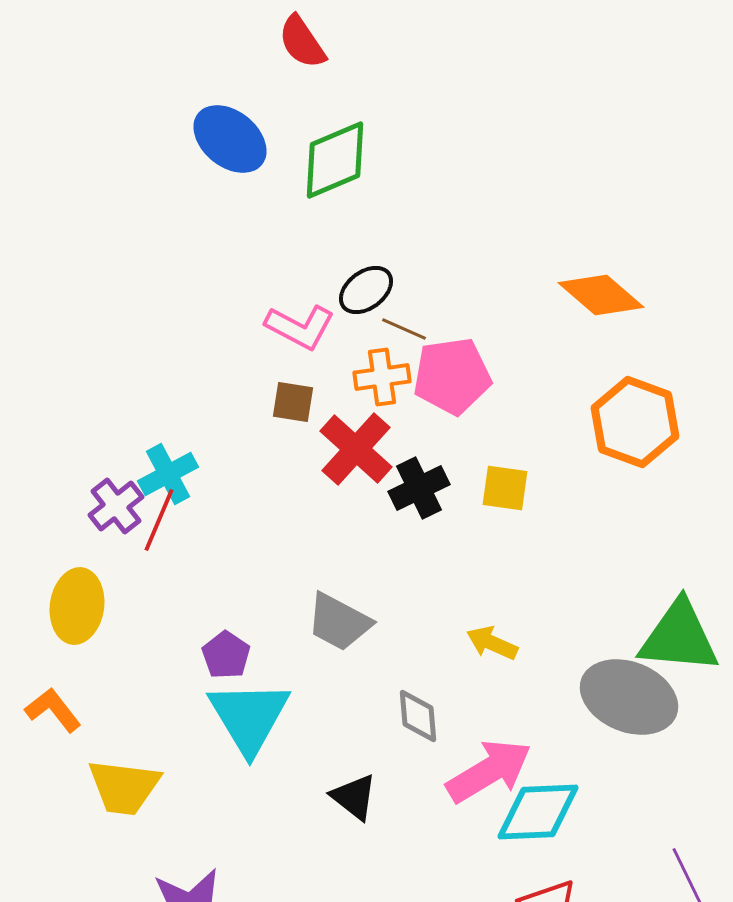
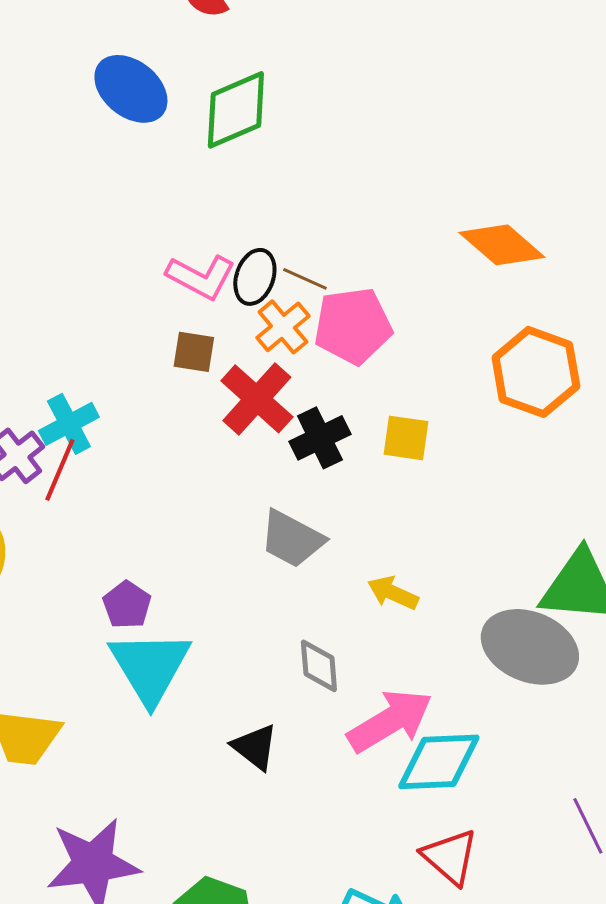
black ellipse: (366, 290) -> (255, 277), moved, turned -34
orange cross: (382, 377) -> (283, 327), turned -32
gray trapezoid: (339, 622) -> (292, 539), moved

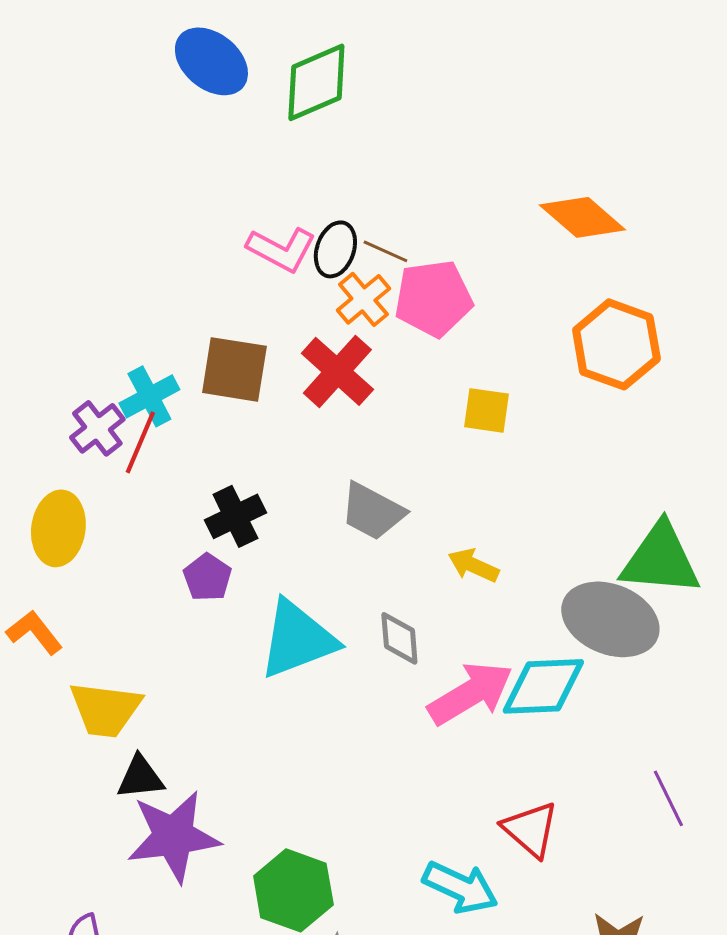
brown square: (194, 352) -> (234, 369), moved, size x1.6
black cross: (320, 438) -> (235, 516), moved
cyan triangle: (150, 667) -> (297, 639), moved, turned 40
black triangle: (255, 747) -> (140, 777), moved, turned -44
cyan diamond: (439, 762) -> (543, 686), moved

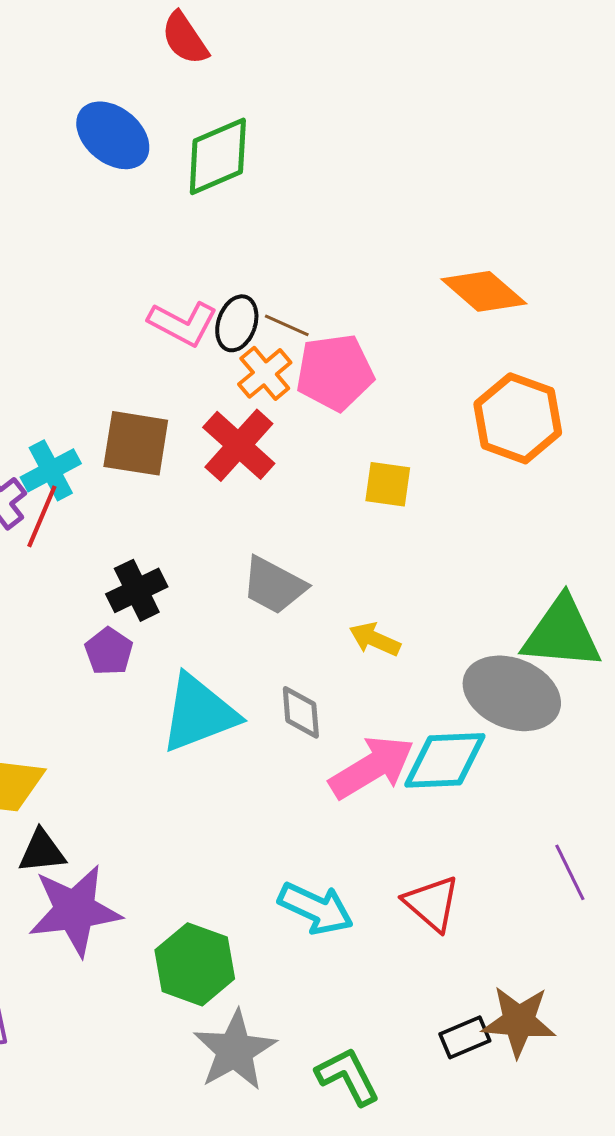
cyan arrow: (460, 887) -> (316, 908), moved

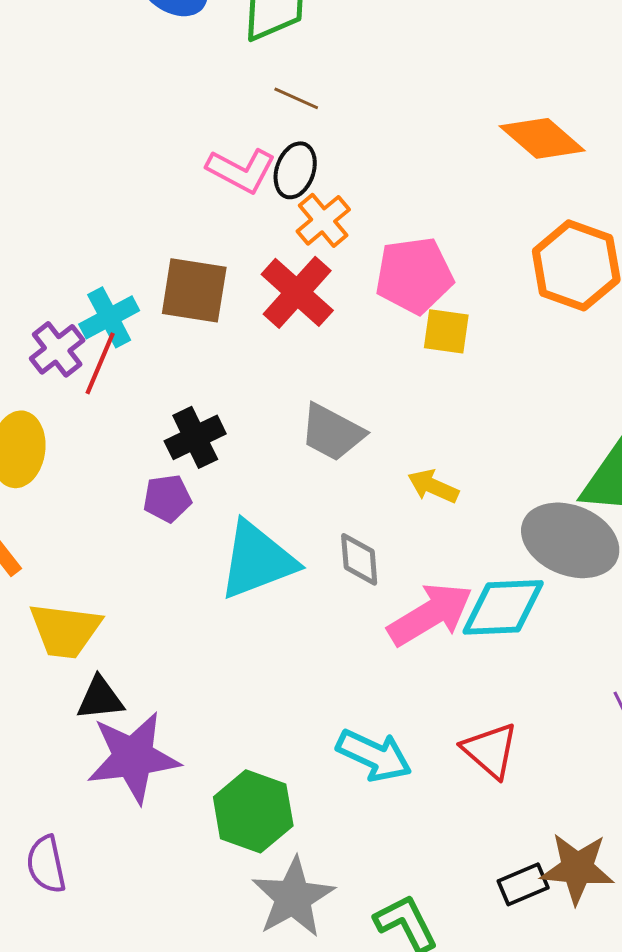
brown line: (287, 325) -> (296, 98), moved
pink pentagon: (335, 372) -> (414, 275), moved
purple pentagon: (109, 651) -> (167, 498), turned 30

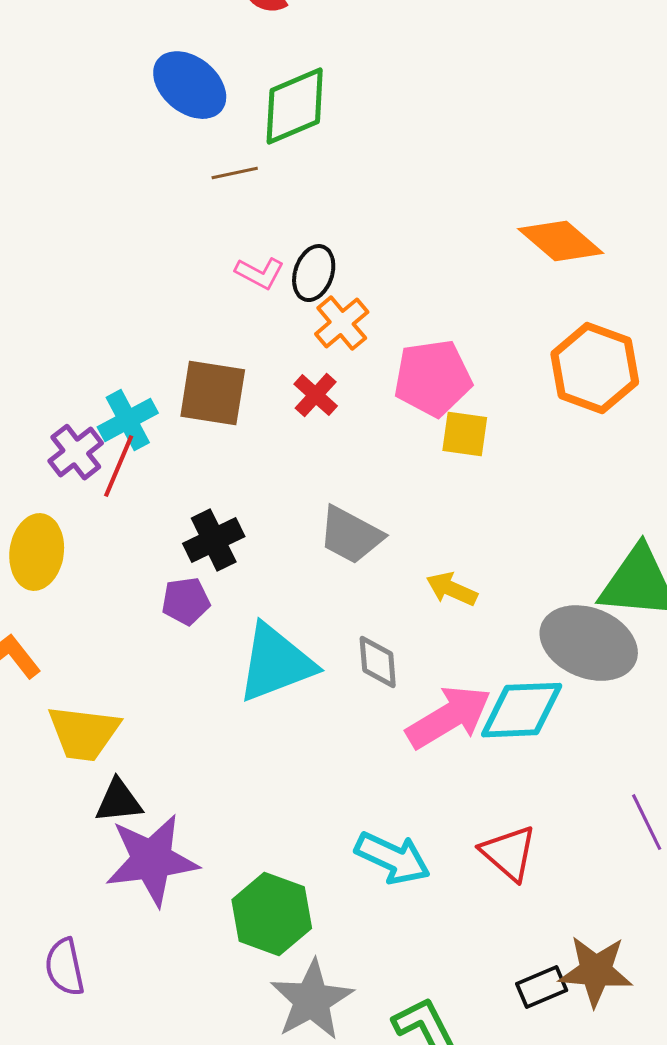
brown line: (296, 98) -> (235, 173), moved, turned -36
pink L-shape: (241, 170) -> (260, 273), size x0.7
red cross: (297, 292) -> (316, 395), size x0.6

